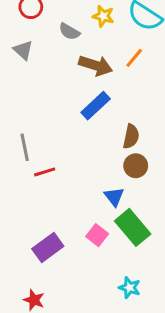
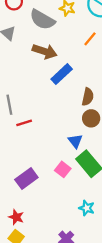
gray semicircle: (69, 32) -> (42, 20), size x1.6
brown arrow: (96, 65) -> (45, 51), moved

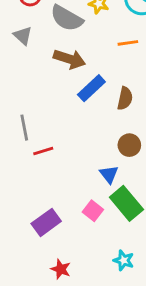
orange line: (90, 39) -> (128, 43), turned 42
brown semicircle: (88, 97) -> (125, 98), moved
red star: (16, 217) -> (61, 269), moved

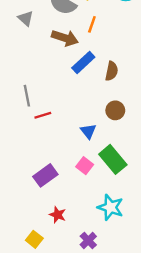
orange line: (128, 43) -> (92, 24), moved, turned -63
blue triangle: (109, 174) -> (88, 131), moved
cyan star: (124, 260) -> (110, 207), size x1.5

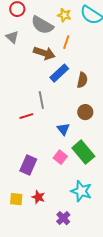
gray line: (27, 96) -> (41, 100), moved
purple rectangle: (45, 175) -> (28, 165), turned -30
yellow square: (34, 239) -> (16, 199), moved, turned -32

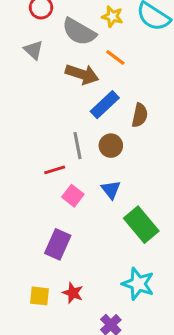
orange line: (66, 42) -> (115, 58), turned -72
brown circle: (85, 112) -> (111, 146), moved
pink square: (60, 157) -> (73, 196), moved

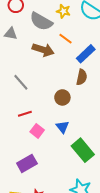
gray triangle: (33, 50) -> (11, 34), turned -32
blue rectangle: (105, 105) -> (86, 54), moved
gray line: (77, 146) -> (21, 82), moved, turned -30
purple rectangle: (58, 244) -> (27, 163), turned 36

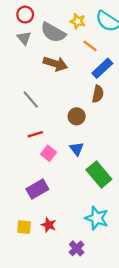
gray triangle: (11, 34) -> (24, 38), moved, turned 40
orange line: (65, 39) -> (90, 46), moved

